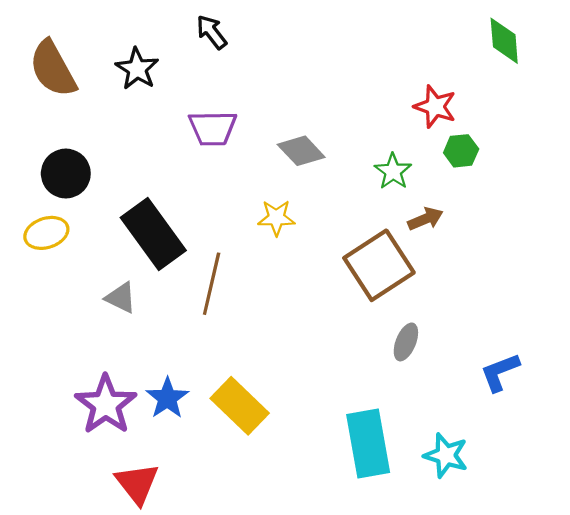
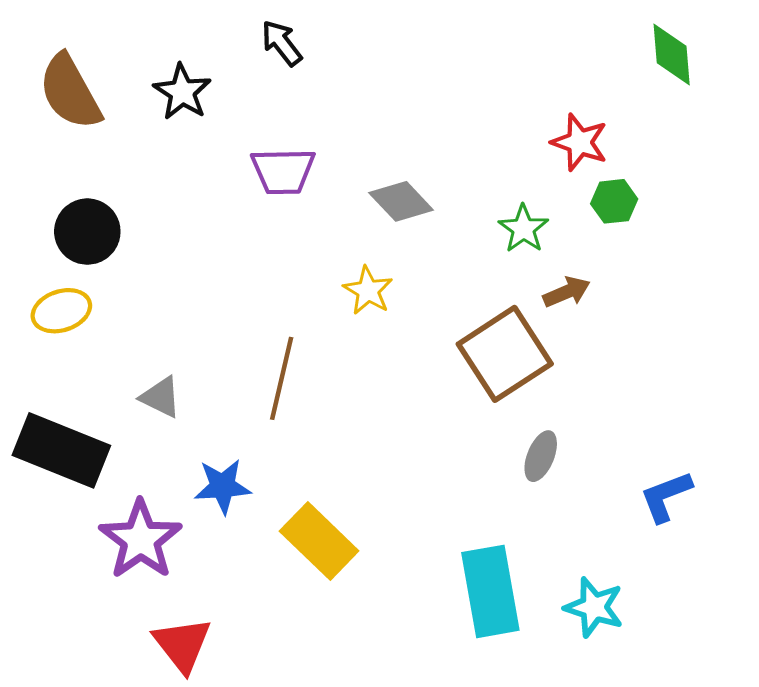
yellow star: (276, 218) -> (368, 291), turned 30
black rectangle: (153, 234) -> (61, 450), moved, turned -32
blue star: (167, 398) -> (223, 486), moved, turned 30

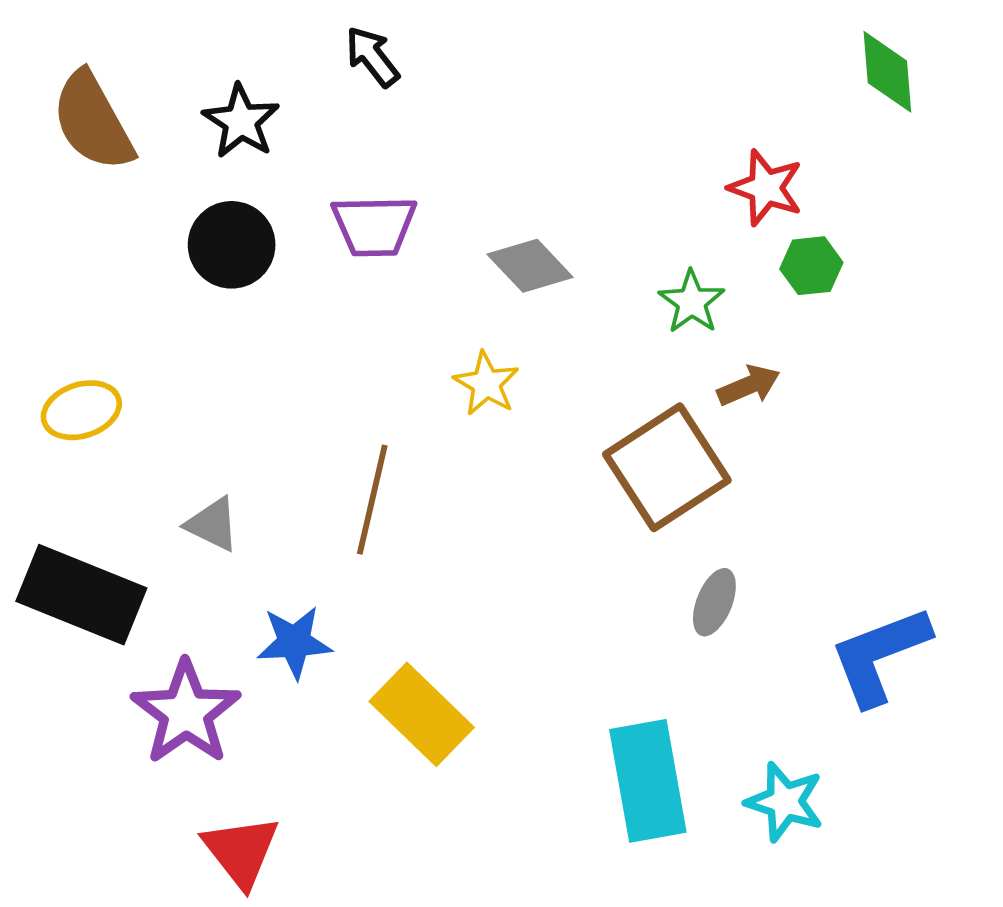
black circle: (87, 232) -> (232, 245), moved
blue L-shape: (666, 496) -> (880, 655), size x1.5

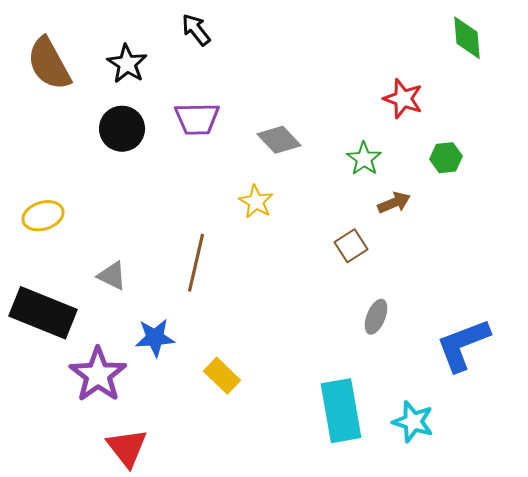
green hexagon: (811, 266) -> (446, 158), moved
brown square: (667, 467) -> (351, 246), size x0.5
yellow rectangle: (422, 714) -> (222, 376), size x0.7

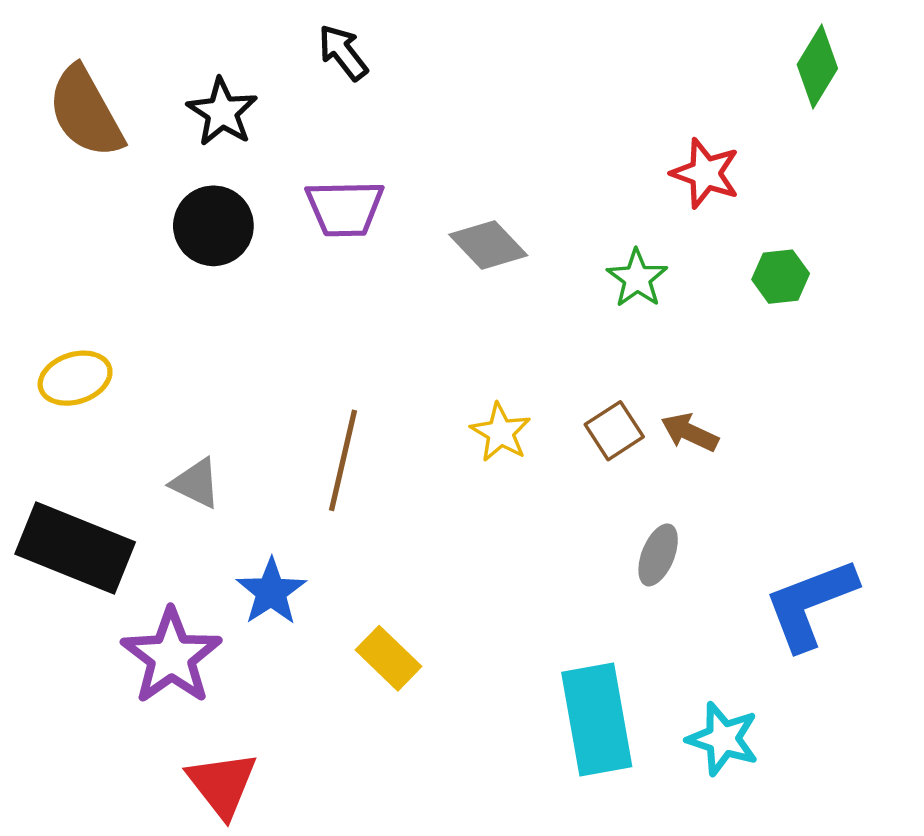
green diamond: (467, 38) -> (817, 66), turned 36
yellow star: (256, 202) -> (501, 432), moved
brown arrow: (394, 203) -> (690, 432), moved, turned -132
blue star: (155, 338) -> (271, 592), turned -30

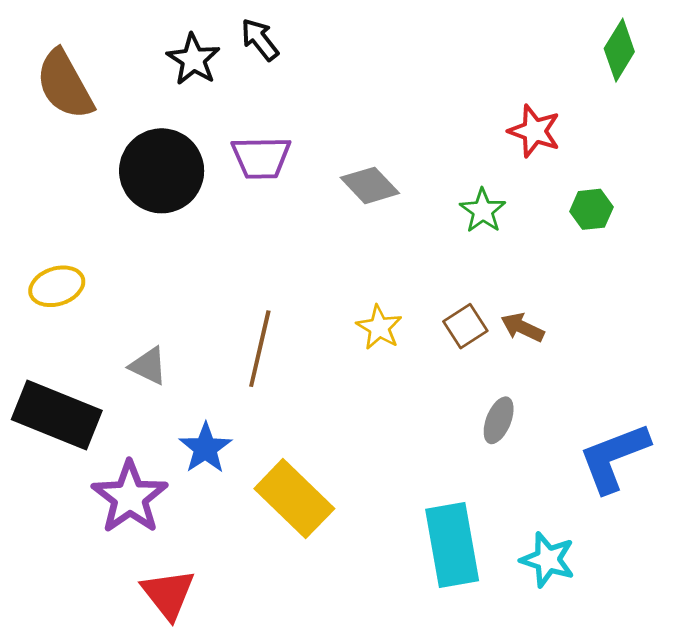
black star: (222, 112) -> (193, 59), moved
black circle: (213, 226) -> (162, 171), size x1.4
yellow rectangle: (388, 658) -> (294, 499), size x1.6

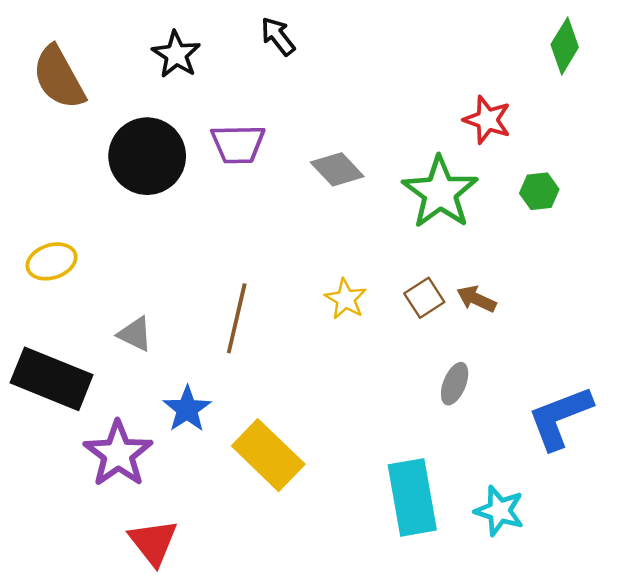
black arrow: (260, 39) -> (278, 36), moved
green star: (483, 211) -> (440, 192), size x1.8

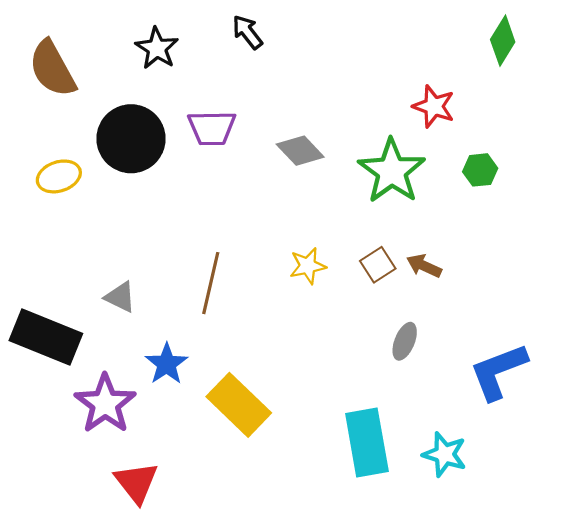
yellow ellipse: (52, 261) -> (59, 176), moved
yellow star: (346, 299) -> (308, 266), turned 30

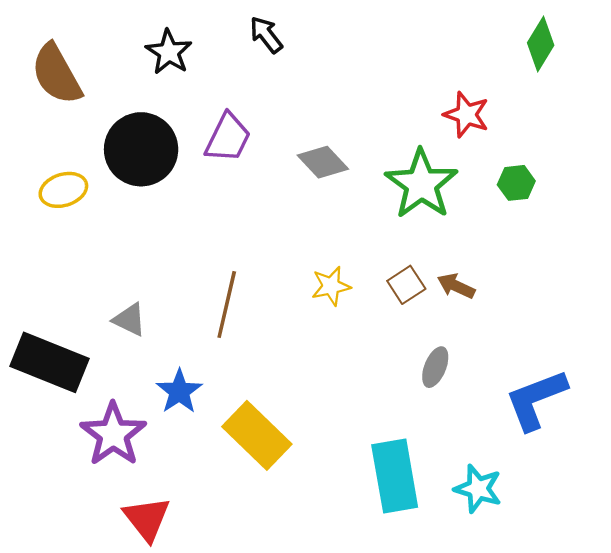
purple trapezoid: (212, 128) -> (228, 138), turned -63

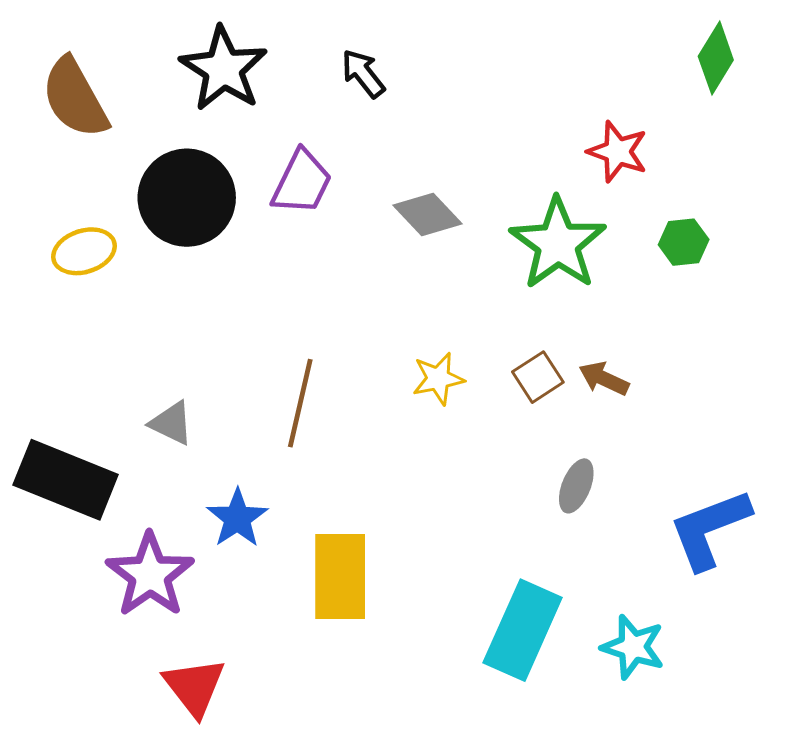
black arrow: (266, 35) -> (363, 73), moved
black star: (169, 52) -> (224, 69), size x1.4
yellow rectangle: (257, 435) -> (340, 576), turned 46
cyan rectangle: (395, 476) -> (523, 630), turned 34

